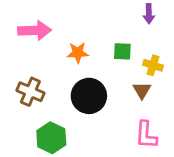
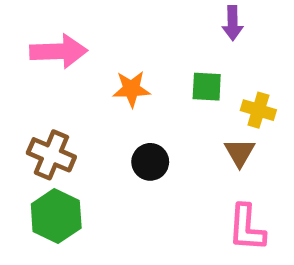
purple arrow: (149, 14) -> (233, 23), moved
black circle: (89, 96) -> (150, 162), size x0.6
green hexagon: (51, 138) -> (56, 216), moved

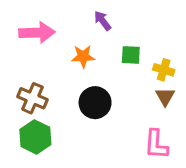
purple arrow: (233, 23) -> (102, 21), moved, turned 144
brown triangle: (240, 152) -> (165, 97), moved
black circle: (150, 162) -> (95, 103), size x1.4

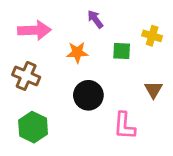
yellow cross: (164, 70) -> (152, 36), moved
brown cross: (32, 98) -> (26, 76), moved
pink L-shape: (156, 144) -> (124, 126), moved

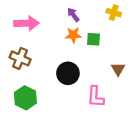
yellow cross: (152, 36) -> (114, 13), moved
orange star: (77, 52) -> (73, 35), moved

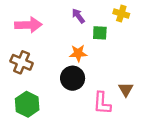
orange star: (73, 35) -> (78, 53), moved
green square: (94, 39) -> (100, 33), moved
brown triangle: (118, 69) -> (126, 90), moved

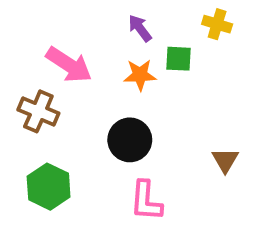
pink arrow: (28, 25) -> (69, 65), moved, turned 35
orange star: (78, 53) -> (140, 75), moved
pink L-shape: (102, 103) -> (146, 201), moved

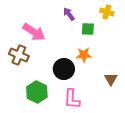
orange star: (140, 75) -> (84, 55), moved
green hexagon: (49, 187) -> (37, 92), moved

